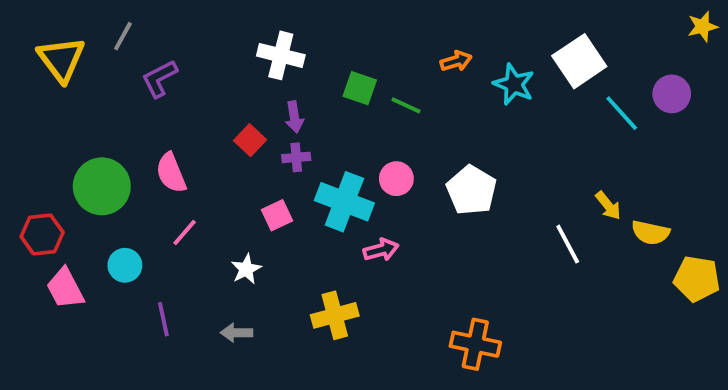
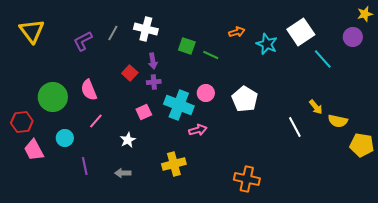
gray line: (123, 36) -> (113, 33), moved
purple circle: (672, 94) -> (353, 37), moved

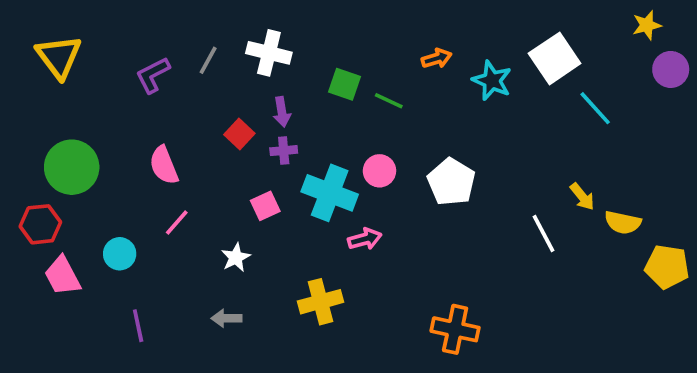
yellow star: (365, 14) -> (647, 25), moved
purple circle: (353, 37) -> (671, 69), moved
green circle: (53, 97) -> (72, 167), moved
purple line: (85, 166) -> (138, 326), moved

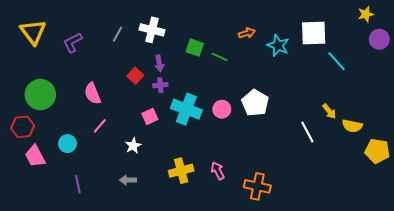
white square: (555, 58) -> (314, 33), turned 32
purple L-shape: (153, 75) -> (73, 42), moved
pink circle: (379, 171) -> (222, 109), moved
pink arrow: (365, 239) -> (218, 171), moved, turned -102

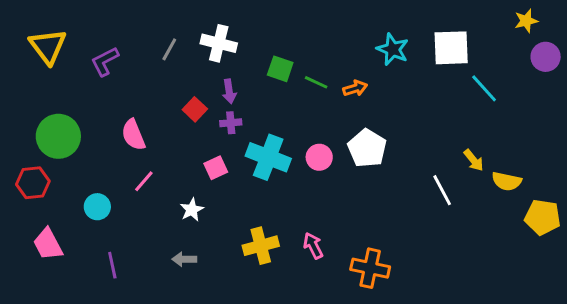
orange arrow: (247, 33) -> (355, 88), moved
cyan star: (278, 46) -> (393, 49), moved
pink trapezoid: (35, 156) -> (48, 244), moved

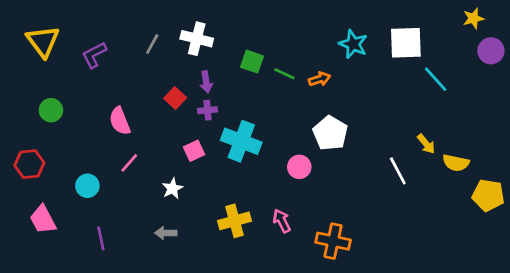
green circle: (58, 136) -> (51, 110), moved, size x0.6
pink circle: (319, 157) -> (299, 167), moved

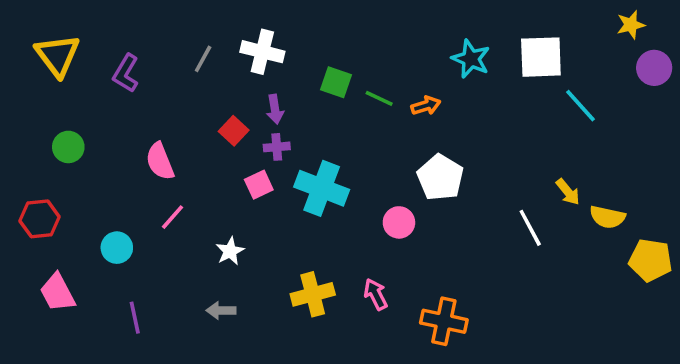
purple L-shape: (94, 55) -> (126, 73), turned -32
pink square: (194, 151) -> (259, 185), moved

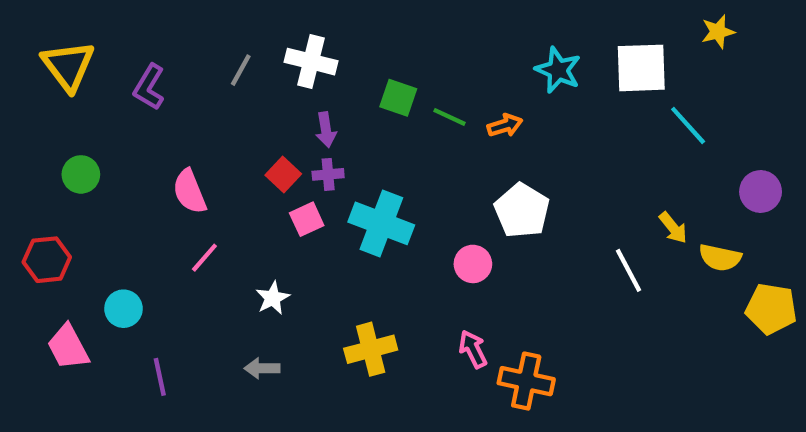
yellow star: (631, 25) -> (718, 32), moved
purple circle: (654, 68) -> (761, 191), moved
red square: (234, 131) -> (283, 174), moved
cyan circle: (117, 248) -> (123, 309), moved
pink arrow: (376, 294) -> (473, 349), moved

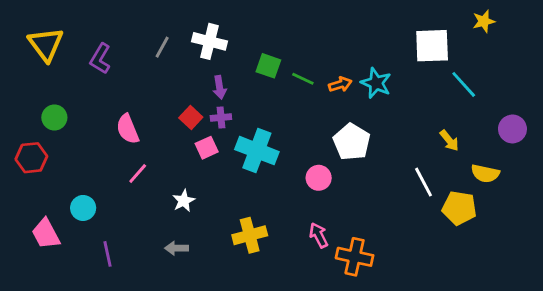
cyan star: (558, 70) -> (376, 83), moved
yellow arrow: (673, 228) -> (449, 140), moved
red hexagon: (47, 260) -> (31, 158), moved
yellow pentagon: (771, 309) -> (459, 208), moved

